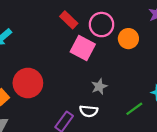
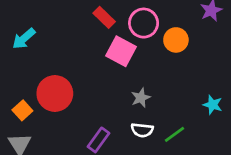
green line: (134, 109) -> (175, 134), moved
white semicircle: (89, 111) -> (142, 130), moved

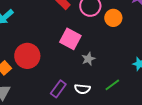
pink square: (121, 51) -> (70, 39), moved
white semicircle: (142, 130) -> (82, 89), moved

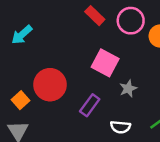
purple rectangle: (58, 89) -> (90, 105), moved

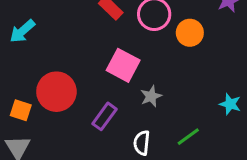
orange square: (21, 100) -> (21, 110), turned -30
white semicircle: (120, 127) -> (142, 143), turned 90

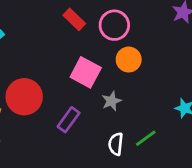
orange circle: (190, 33) -> (129, 60), moved
white semicircle: (142, 143) -> (116, 144), moved

